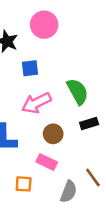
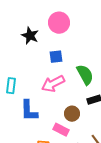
blue square: (30, 68) -> (56, 57), moved
brown circle: (53, 134) -> (72, 114), moved

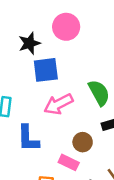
black star: (30, 36) -> (29, 43), turned 30
blue square: (56, 57) -> (46, 70), moved, size x1.5

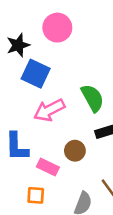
blue square: (46, 70) -> (36, 74), turned 32
pink rectangle: (69, 162) -> (48, 167), moved

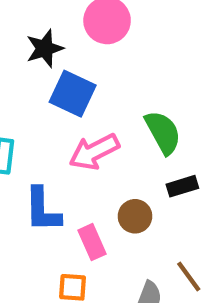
pink rectangle: (48, 167) -> (92, 242), turned 40

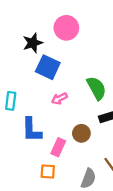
pink arrow: (94, 152) -> (59, 99), size x0.6
pink rectangle: (92, 242) -> (58, 147), turned 48

